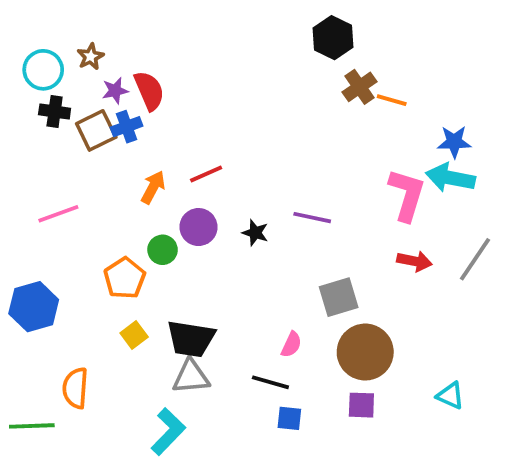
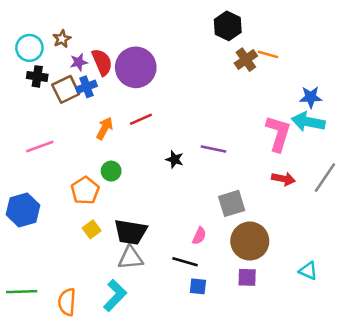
orange line: (392, 100) -> (268, 54), moved
purple circle: (198, 227) -> (136, 67), moved, size x1.6
orange semicircle: (75, 388) -> (67, 302), moved

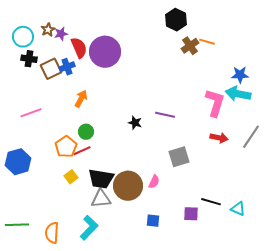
purple star: (79, 62) -> (61, 34), moved
red line: (141, 119) -> (82, 151), moved
brown circle: (250, 241) -> (128, 186), moved
black line: (185, 262) -> (211, 202), moved

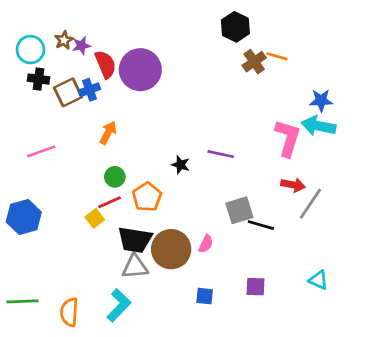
gray line: (251, 137) -> (310, 204), moved
orange pentagon: (66, 147) -> (147, 197), moved
yellow square: (71, 177) -> (95, 218), moved
black line: (211, 202) -> (261, 225), moved

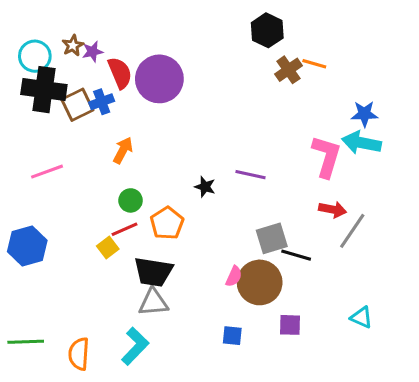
black cross: (38, 79) -> (44, 90), size x1.8
brown circle: (171, 249) -> (260, 282), moved

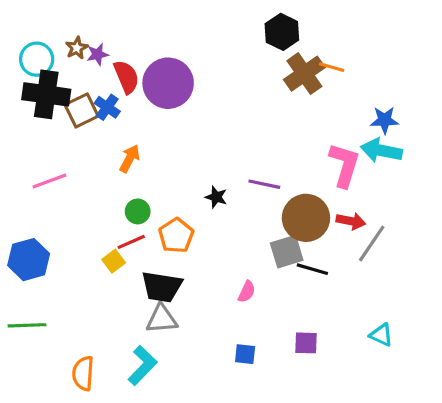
brown cross: (288, 70) -> (304, 74), size x1.4
blue cross: (102, 102) -> (107, 107), turned -35
brown circle: (260, 282) -> (306, 218), moved
green line: (26, 342) -> (27, 325), moved

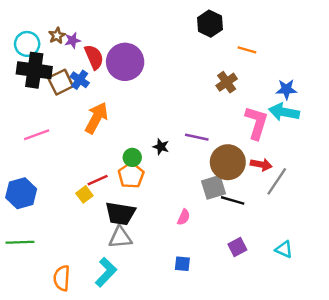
brown cross: (304, 74) -> (227, 82), moved, size x0.7
orange arrow: (130, 159) -> (96, 118), size x1.5
green circle: (138, 211) -> (132, 157), moved
purple square: (306, 343) -> (237, 247), moved, turned -30

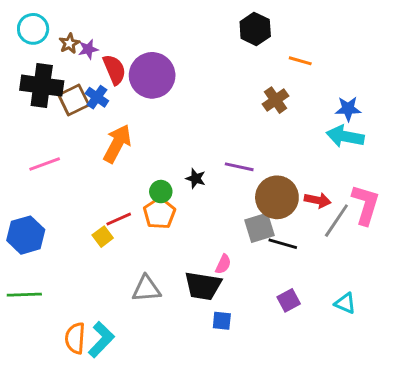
cyan circle: (27, 44) -> (33, 29), moved
pink L-shape: (256, 123) -> (366, 205), moved
black trapezoid: (120, 214) -> (203, 286), moved
cyan L-shape: (106, 272) -> (101, 340), moved

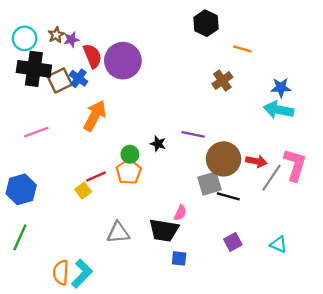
cyan circle: (33, 29) -> (25, 38), moved
green line: (24, 295) -> (20, 237), turned -64

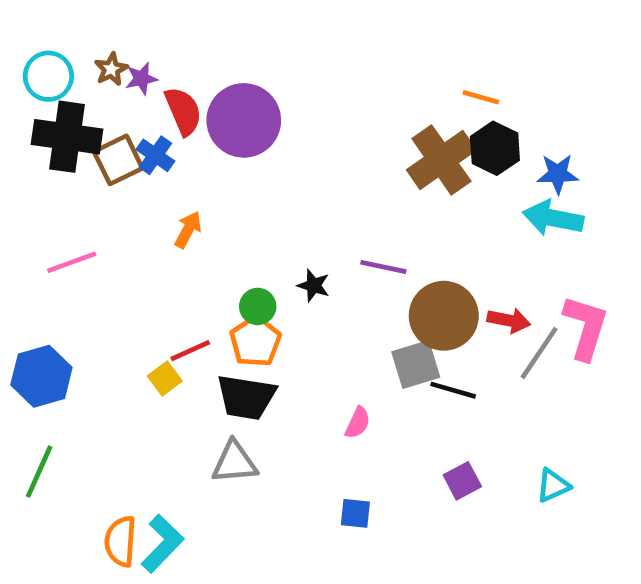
black hexagon: (206, 23) -> (495, 148), moved
brown cross: (222, 81) -> (441, 160), size x1.6
orange arrow: (95, 116) -> (188, 230), size x0.6
black trapezoid: (164, 230) -> (246, 397), moved
cyan triangle: (279, 244) -> (553, 486), turned -48

